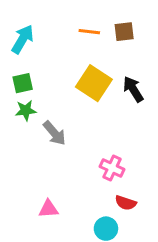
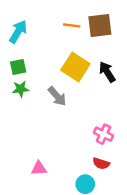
brown square: (124, 32) -> (100, 25), size x1.5
gray arrow: (54, 133) -> (57, 96), moved
pink cross: (112, 168) -> (104, 134), moved

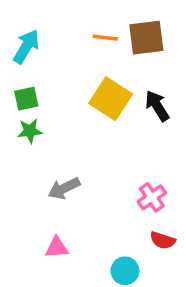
gray arrow: (57, 96) -> (64, 188), moved, turned 105
pink cross: (104, 134) -> (152, 197), turned 30
red semicircle: (101, 163) -> (163, 240), moved

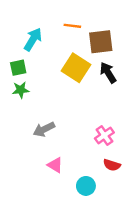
brown square: (146, 38) -> (101, 42), moved
cyan arrow: (26, 47) -> (33, 39), moved
pink triangle: (57, 248) -> (55, 165), moved, turned 35

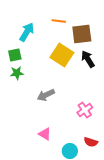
gray arrow: (44, 129) -> (46, 95), moved
red semicircle: (112, 165) -> (91, 142), moved

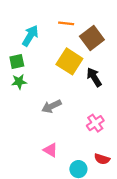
brown square: (82, 34) -> (92, 38), turned -30
black arrow: (88, 59) -> (94, 77), moved

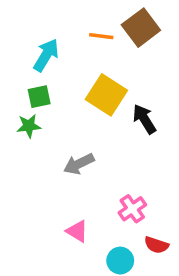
brown square: (92, 38) -> (141, 28), moved
green square: (17, 61) -> (39, 97), moved
pink cross: (95, 123) -> (132, 209), moved

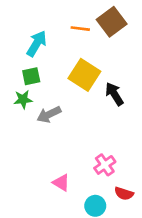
gray arrow: (79, 164) -> (49, 114), moved

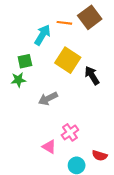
cyan arrow: (37, 44) -> (43, 35), moved
gray arrow: (49, 114) -> (48, 98), moved
pink cross: (105, 165) -> (70, 132), moved

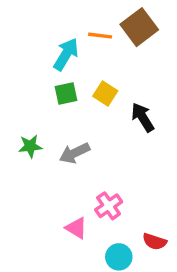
yellow square: (68, 60) -> (105, 93), size x0.6
green square: (25, 61) -> (66, 93), moved
green star: (18, 80) -> (30, 146), moved

